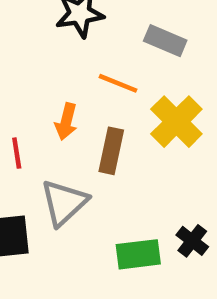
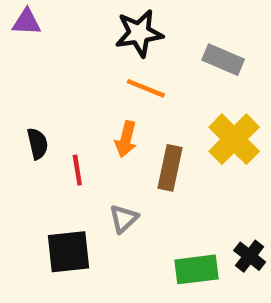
orange line: (118, 83) -> (146, 88), moved
gray triangle: (64, 203) -> (124, 219), size x0.6

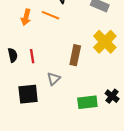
orange line: (146, 88) -> (51, 15), moved
orange arrow: (126, 139) -> (26, 17), moved
black semicircle: (38, 144) -> (13, 55), moved

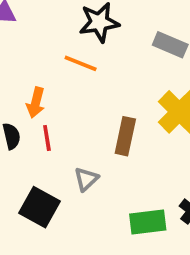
orange arrow: (26, 17) -> (36, 103), moved
black square: (28, 94) -> (39, 207), turned 35

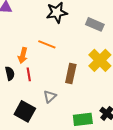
orange line: (81, 63) -> (47, 44), moved

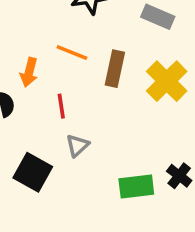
brown rectangle: (71, 73) -> (115, 69), moved
red line: (29, 74) -> (61, 106), moved

